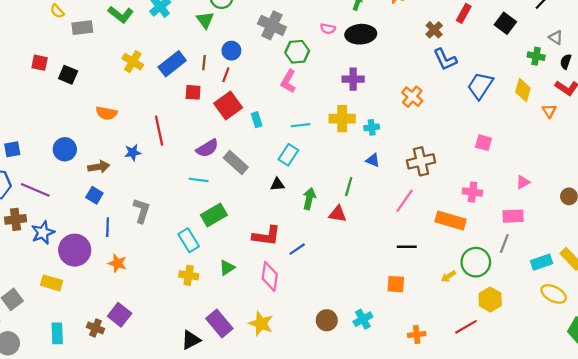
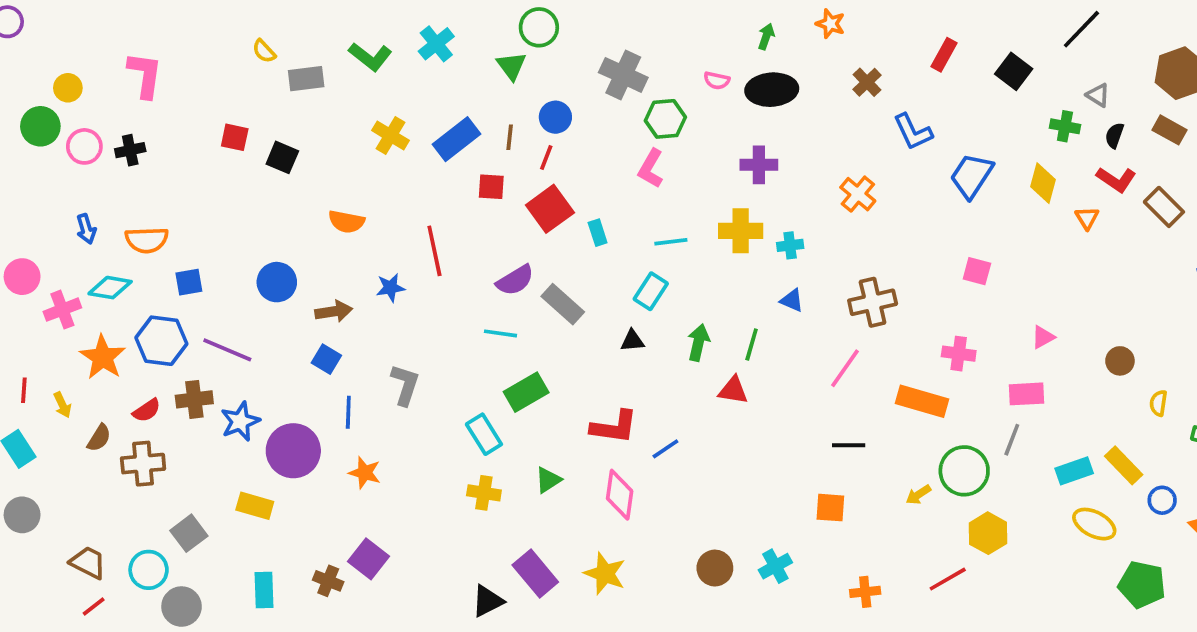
brown cross: (434, 30) -> (867, 82), moved
green arrow: (309, 199) -> (698, 343), moved

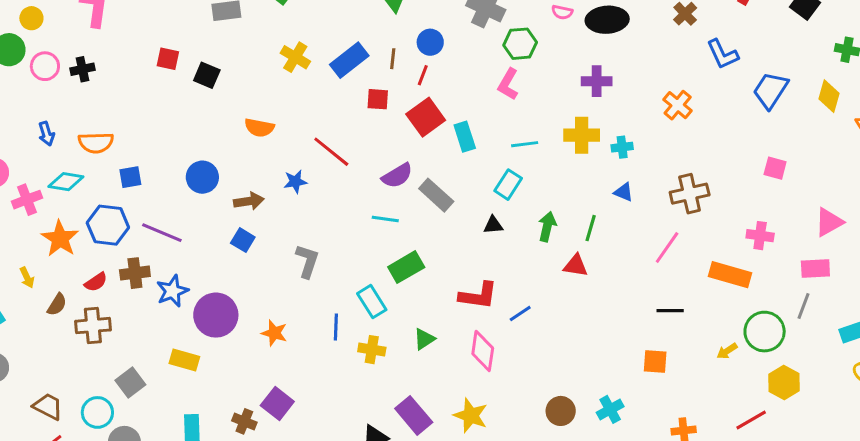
cyan rectangle: (598, 233) -> (465, 137), size x1.4
red line: (434, 251) -> (331, 152), turned -39
pink triangle: (1043, 337) -> (829, 222), size x1.5
blue line: (348, 412) -> (336, 327), moved

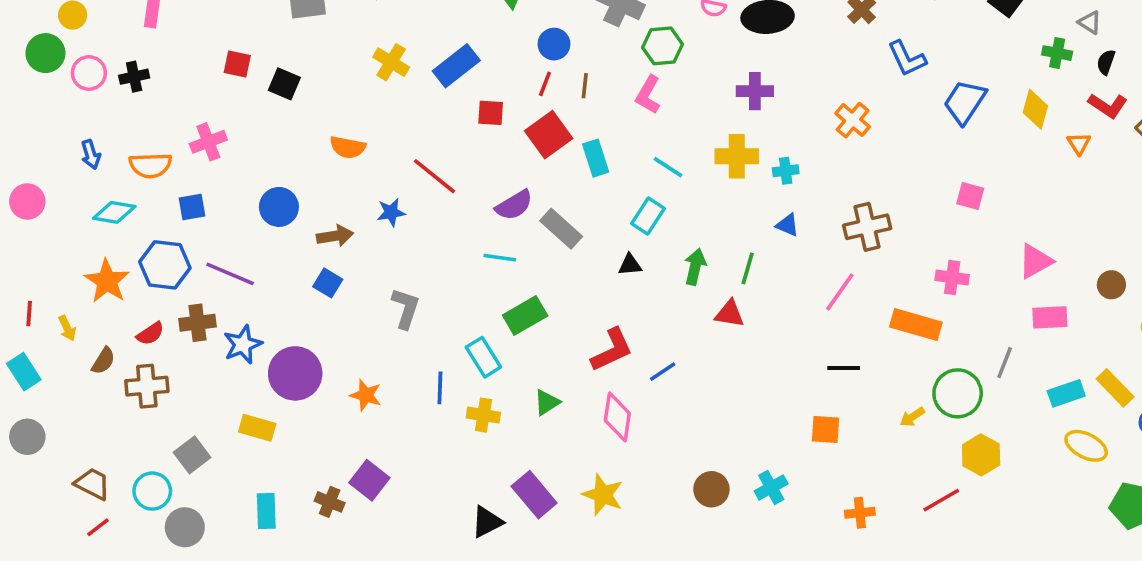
brown line: (393, 59) -> (585, 86), moved
cyan line: (525, 144) -> (668, 167), turned 40
pink cross: (27, 200) -> (208, 142), moved
pink rectangle: (815, 269) -> (1050, 317), moved
red L-shape: (478, 296) -> (612, 350), turned -33

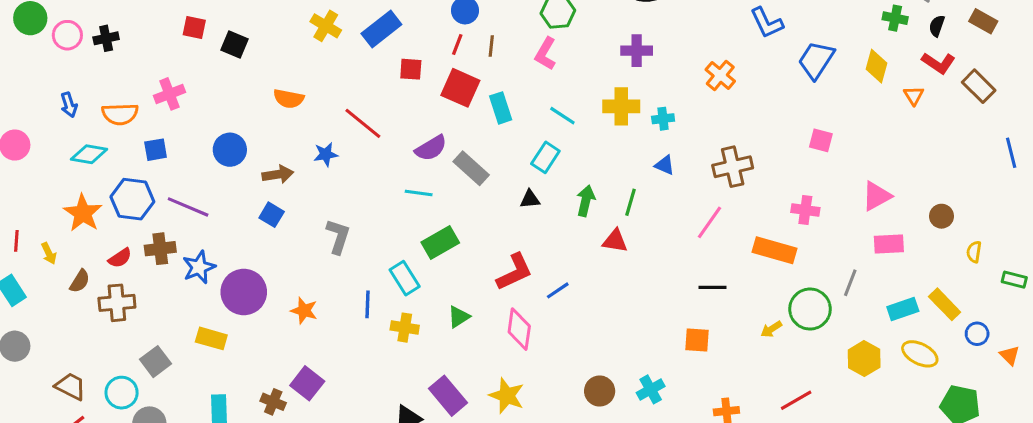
red square: (549, 135) -> (460, 88), turned -30
yellow hexagon: (981, 455) -> (864, 359), moved

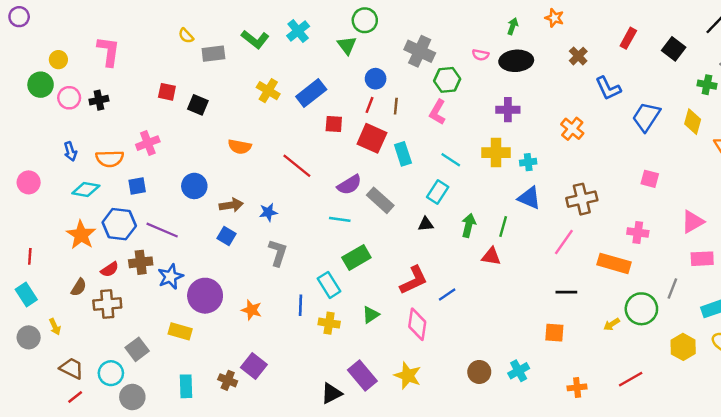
blue star: (326, 154) -> (268, 212), moved
blue triangle: (665, 165) -> (529, 198), size x1.5
yellow arrow: (49, 253) -> (55, 327), moved

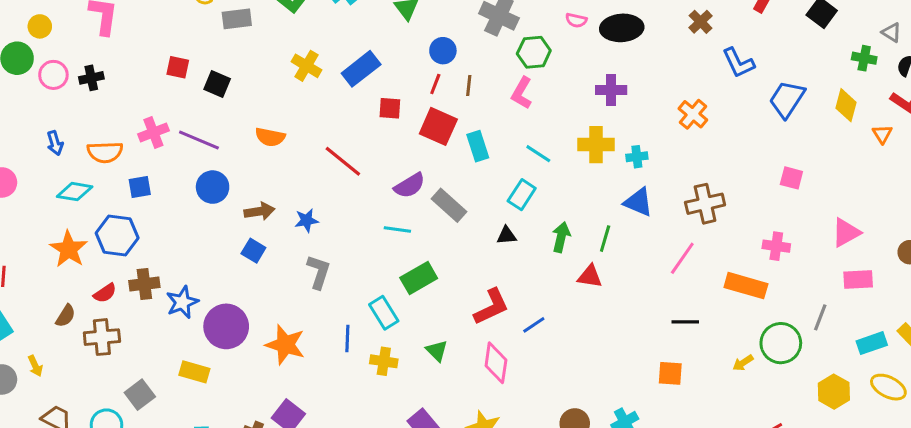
purple line: (162, 230) -> (199, 140), moved
orange star: (252, 310) -> (285, 345), size x1.5
green triangle: (371, 315) -> (437, 351), turned -42

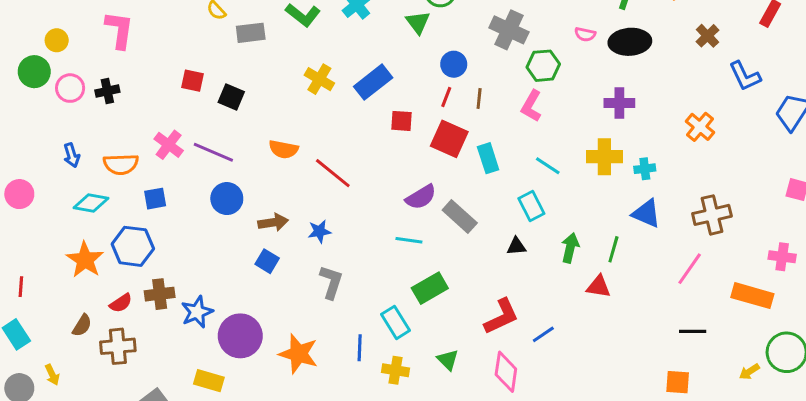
pink cross: (153, 132) -> (169, 145), turned -32
red line: (343, 161) -> (333, 173), moved
cyan rectangle: (522, 195) -> (531, 206), turned -60

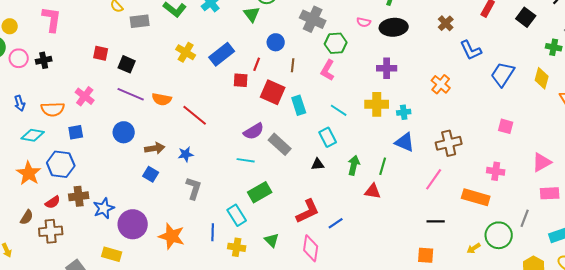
red line: (446, 97) -> (257, 64), moved
purple line: (213, 152) -> (131, 94), moved

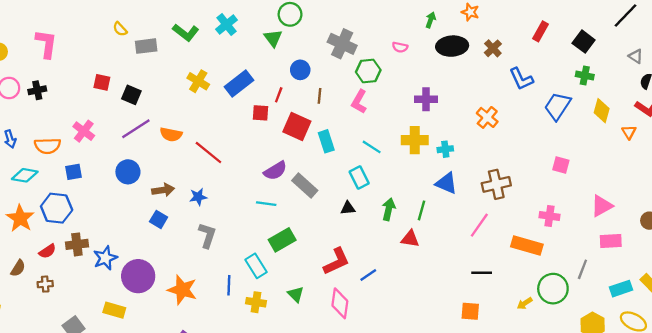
black ellipse: (394, 27) -> (452, 46), moved
green cross: (554, 47) -> (585, 76), moved
purple line: (131, 94) -> (136, 129), turned -56
brown cross: (51, 231) -> (45, 284), size x0.6

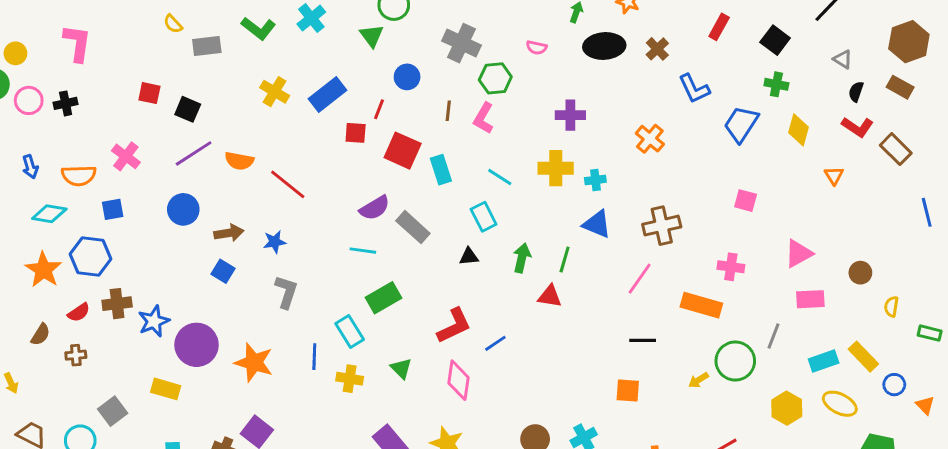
brown line: (319, 96) -> (448, 111), moved
orange triangle: (629, 132) -> (834, 176), moved

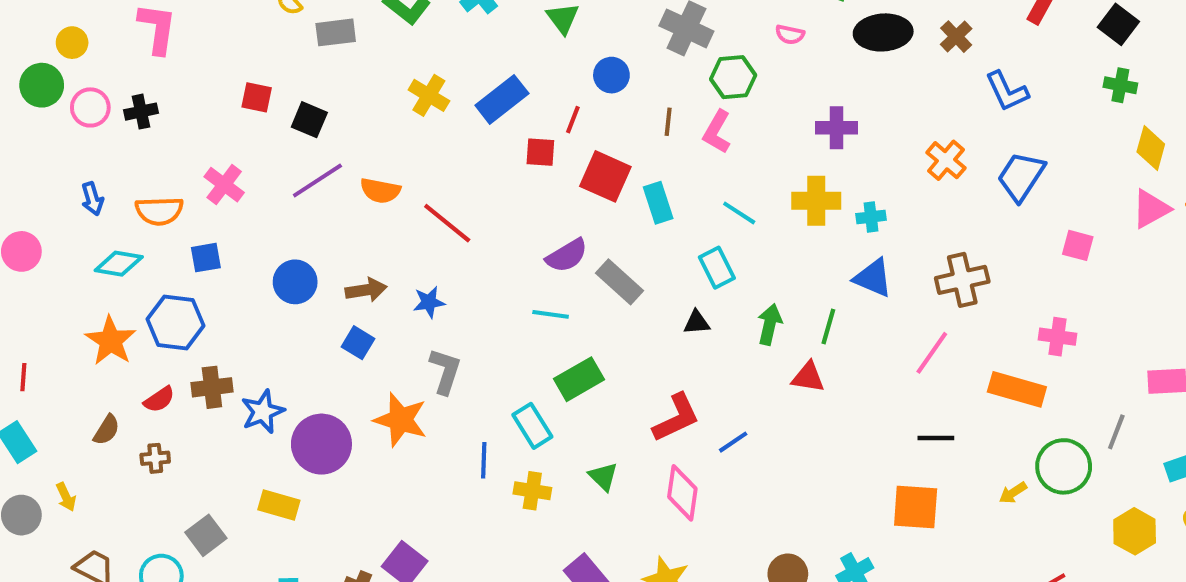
blue trapezoid: (741, 124) -> (1021, 176), moved
blue circle: (183, 209) -> (295, 282), moved
pink triangle: (799, 254) -> (1151, 209), moved
orange star: (254, 362) -> (401, 420), moved
orange square: (628, 390) -> (916, 507), size x1.4

